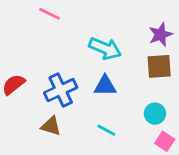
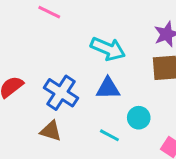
blue cross: (61, 90) -> (61, 93), turned -32
cyan circle: (155, 114) -> (139, 118), moved

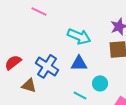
brown triangle: (51, 131) -> (29, 85), moved

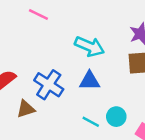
cyan circle: (100, 83) -> (116, 117), moved
brown triangle: (29, 85) -> (26, 109), turned -35

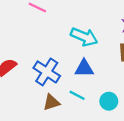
brown triangle: (26, 109) -> (51, 102), moved
cyan line: (91, 122) -> (77, 95), moved

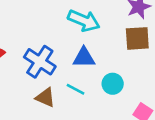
cyan circle: (109, 101) -> (113, 84), moved
brown triangle: (51, 102) -> (45, 97), turned 42

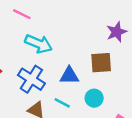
cyan arrow: (84, 21) -> (39, 44), moved
brown square: (137, 38) -> (101, 63), moved

